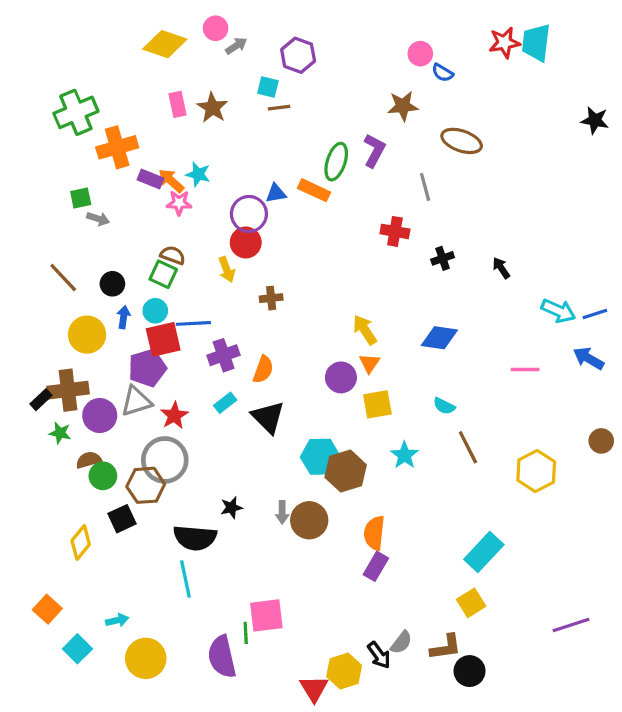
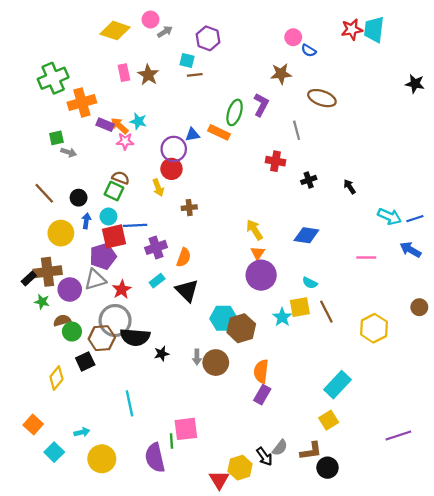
purple circle: (341, 377) -> (261, 275), moved, size x1.4
yellow square: (377, 404) -> (300, 307), moved
black semicircle: (195, 538) -> (135, 337), moved

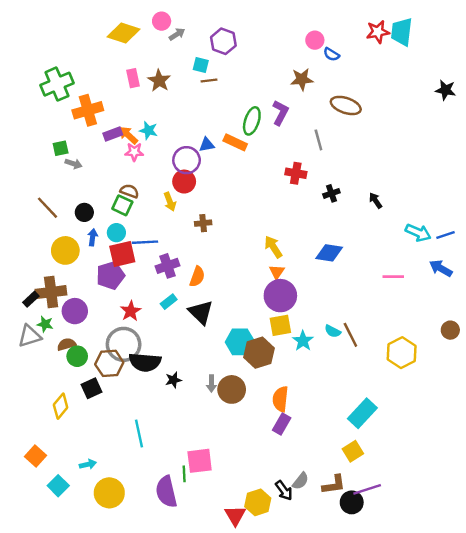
purple rectangle: (105, 125) -> (113, 134), turned -42
gray triangle: (95, 280) -> (30, 336), moved
cyan semicircle: (310, 283) -> (333, 331), moved
yellow square: (300, 307) -> (280, 325), moved
purple line: (398, 436) -> (367, 489), moved

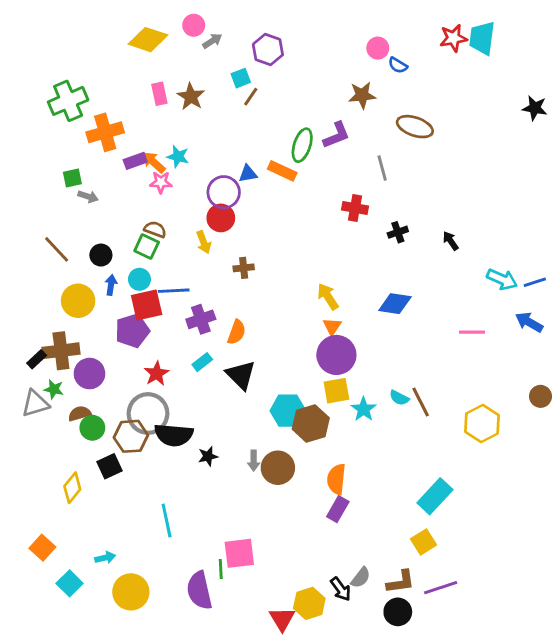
cyan square: (201, 65) -> (241, 78), turned -35
brown line: (209, 81) -> (251, 97), turned -49
purple L-shape: (280, 113) -> (336, 135), turned 40
black circle: (352, 502) -> (398, 612), moved

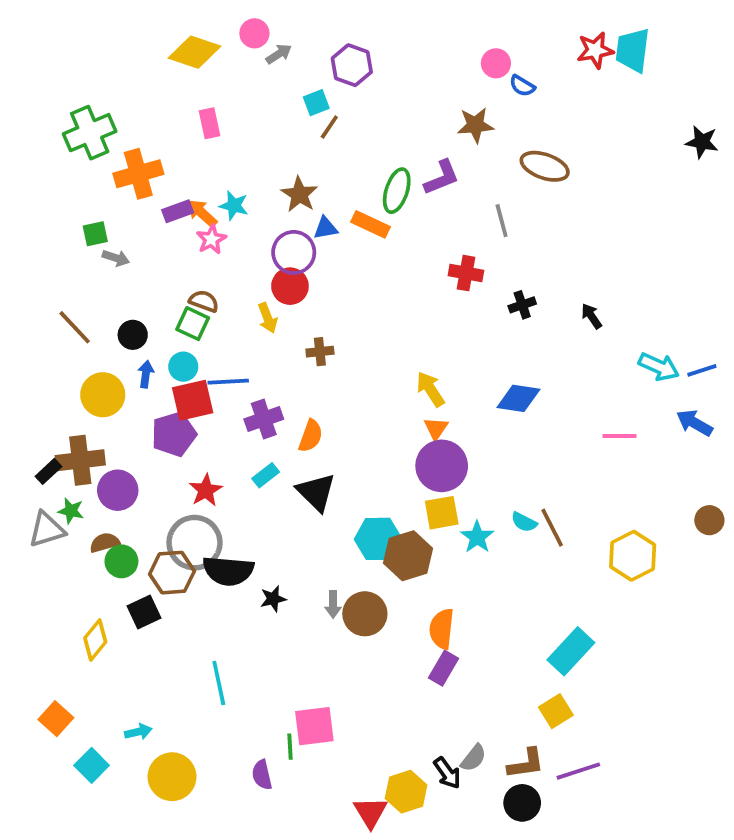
brown star: (191, 97) -> (299, 194), moved
pink star: (161, 182) -> (211, 239), turned -30
purple semicircle: (199, 590) -> (262, 775), size x0.6

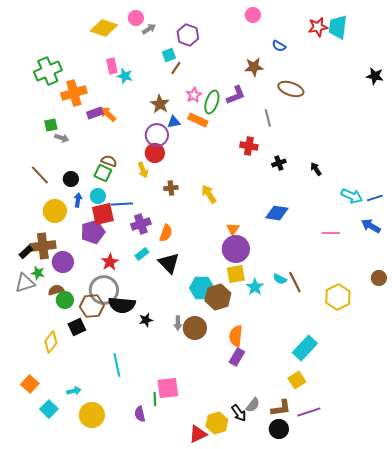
pink circle: (496, 63) -> (253, 15), moved
cyan star: (234, 206) -> (125, 76), moved
pink star: (211, 239) -> (194, 95), moved
yellow arrow: (430, 389) -> (209, 194), moved
red triangle: (371, 812) -> (198, 434), turned 36

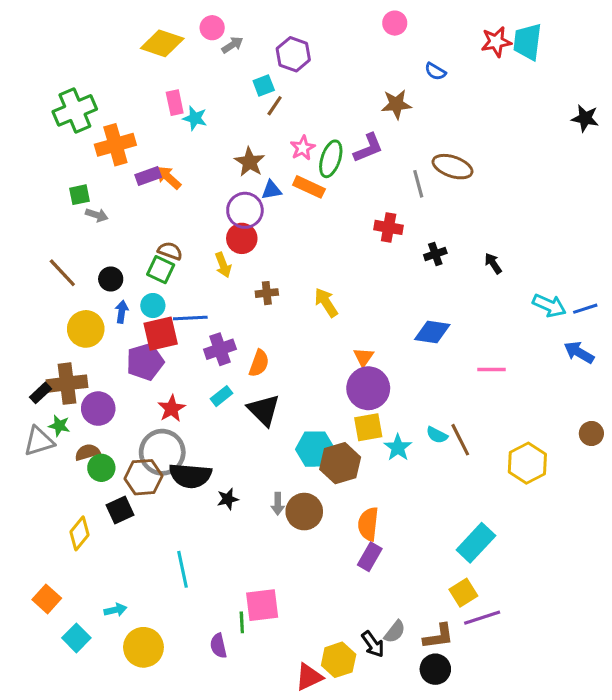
brown ellipse: (291, 89) -> (453, 167), moved
pink line: (331, 233) -> (492, 370), moved
purple line: (309, 412) -> (482, 618), moved

